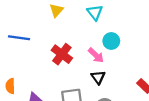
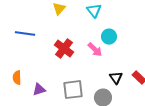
black triangle: (98, 77) -> (116, 78), moved

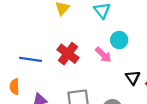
blue line: (25, 34) -> (30, 59), moved
black triangle: (116, 78) -> (133, 78), moved

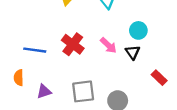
cyan circle: (119, 40) -> (138, 30), moved
black triangle: (133, 78) -> (133, 52), moved

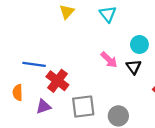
red cross: (73, 44) -> (57, 81), moved

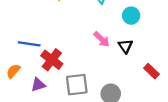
cyan circle: (139, 44) -> (131, 16), moved
orange semicircle: (18, 92) -> (13, 71), turned 42

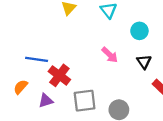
black triangle: (125, 46) -> (144, 62), moved

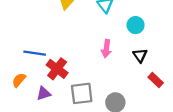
pink arrow: (110, 55) -> (106, 49), turned 54

